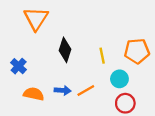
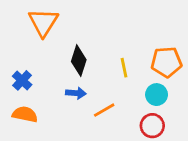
cyan circle: (119, 79) -> (157, 95), moved
blue arrow: (63, 90) -> (76, 93), moved
orange semicircle: (34, 94) -> (25, 114), moved

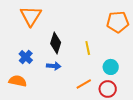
orange pentagon: (166, 62) -> (118, 22), moved
blue cross: (22, 80) -> (26, 57), moved
orange line: (104, 110) -> (84, 84), moved

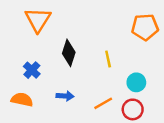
blue arrow: (54, 66) -> (65, 96), moved

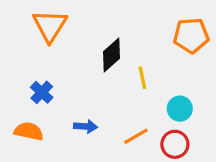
black diamond: (69, 53) -> (112, 55), moved, turned 30

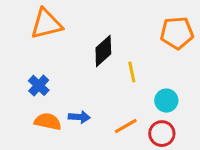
orange triangle: (50, 26) -> (46, 24), turned 44
orange semicircle: (29, 131) -> (48, 122), moved

